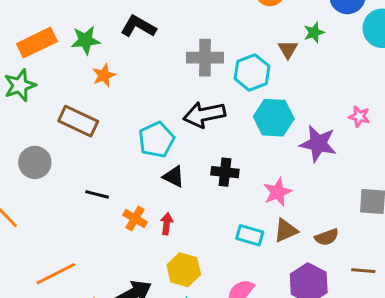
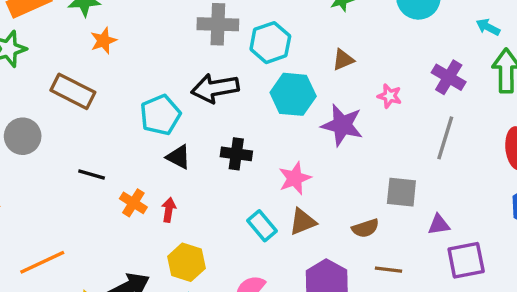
brown triangle: (288, 49) -> (343, 60), moved, turned 35
cyan rectangle: (250, 235) -> (262, 226), turned 32
brown semicircle: (327, 237) -> (365, 228), moved

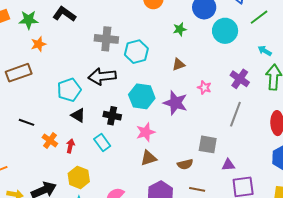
brown rectangle: (73, 91) -> (19, 73), turned -50
cyan hexagon: (293, 94) -> (142, 96), moved
cyan rectangle: (262, 226) -> (102, 143), moved

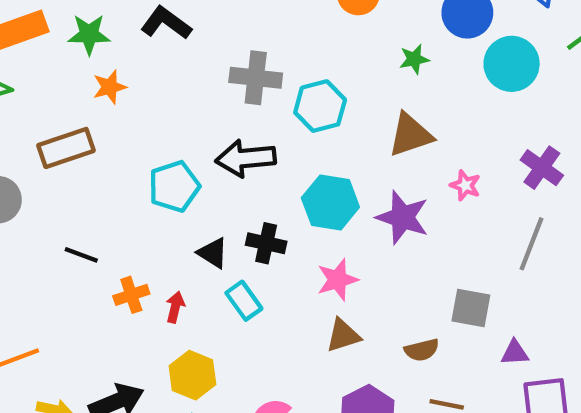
brown triangle: (178, 64) -> (410, 135), size x1.6
black triangle: (78, 115) -> (213, 253), moved
orange cross: (50, 141) -> (131, 295), turned 35

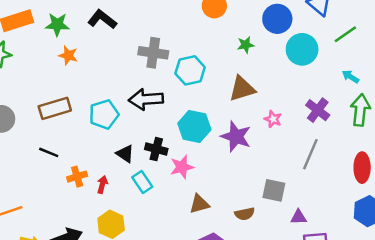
orange star: (110, 87) -> (68, 55), turned 30
brown rectangle: (66, 148) -> (55, 108), moved
pink star: (337, 280) -> (182, 167), moved

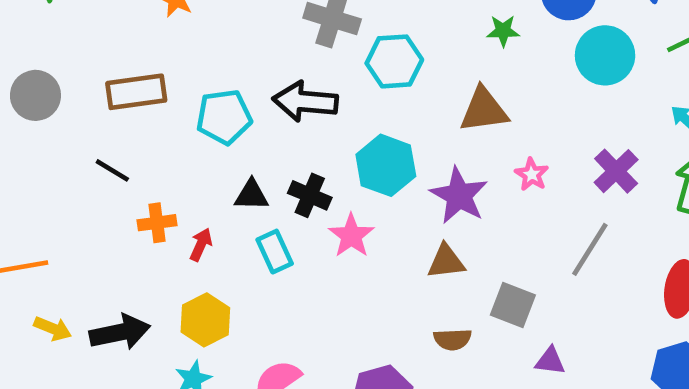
black triangle: (125, 154) -> (251, 195), turned -42
pink star: (182, 167) -> (351, 236), turned -30
brown triangle: (199, 204) -> (446, 262), moved

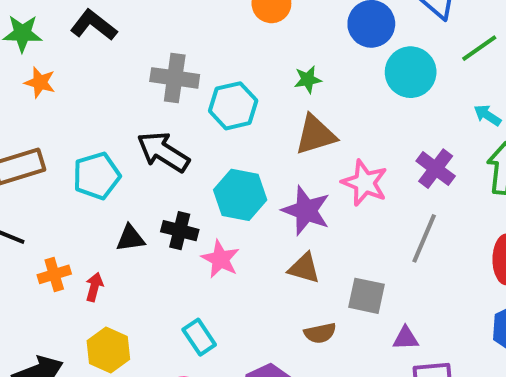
green star: (503, 31) -> (308, 80), moved
black arrow: (305, 101) -> (163, 152), turned 36
pink star: (532, 174) -> (365, 183), size x1.6
cyan rectangle: (275, 252) -> (199, 337), moved
brown triangle: (446, 262) -> (304, 268), turned 32

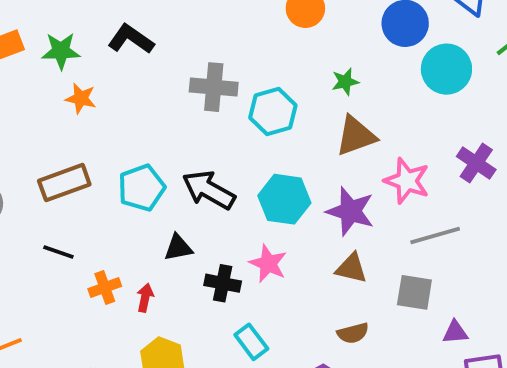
black arrow: (163, 152) -> (209, 190), moved
black cross: (180, 231) -> (223, 283), moved
gray line: (424, 238) -> (435, 235), moved, turned 54
brown semicircle: (320, 333) -> (353, 333), moved

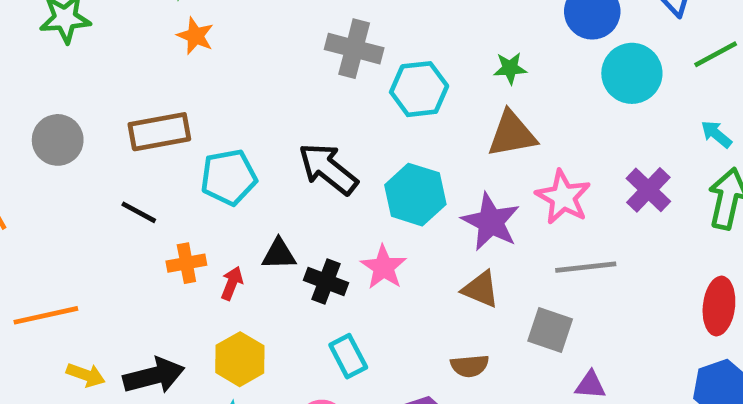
cyan pentagon: (142, 188) -> (229, 177), moved
black triangle: (178, 248) -> (279, 254), moved

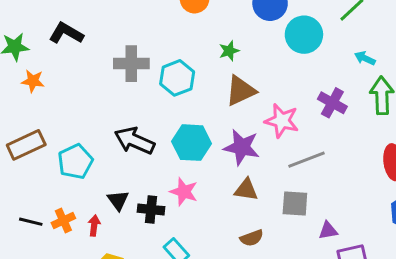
black line: (139, 212) -> (31, 222), moved
black triangle: (279, 254) -> (118, 200), turned -50

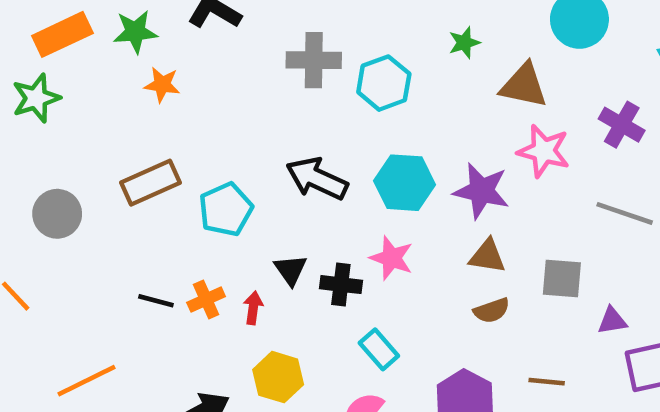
brown triangle: (241, 91) -> (524, 86), moved, turned 36
gray line: (307, 160) -> (625, 213), moved, turned 39
brown semicircle: (252, 238) -> (492, 310), moved

